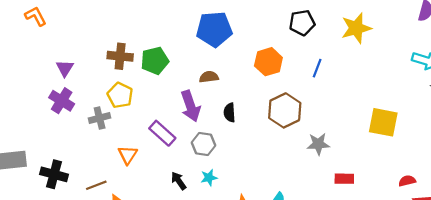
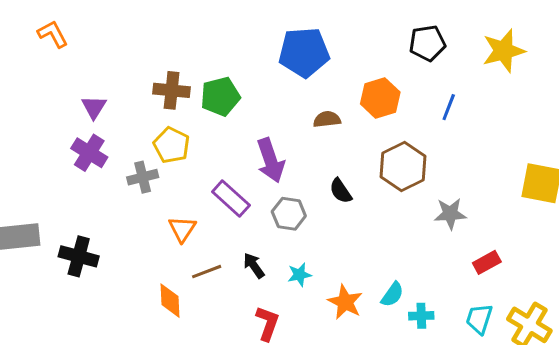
brown semicircle: (209, 77) -> (327, 119), moved
black semicircle: (229, 113) -> (341, 191), moved, turned -30
cyan star: (209, 178) -> (299, 275), moved
red rectangle: (344, 179) -> (487, 262), turned -30
brown line: (96, 185) -> (207, 272), moved

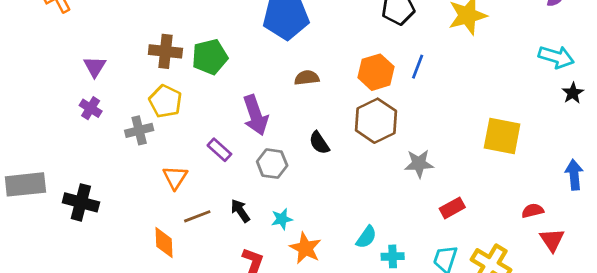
orange hexagon: (380, 98) -> (376, 72), moved
purple cross: (89, 153) -> (91, 108), size x0.7
purple rectangle: (231, 198) -> (219, 150), size x0.7
orange star: (345, 302) -> (305, 248), moved

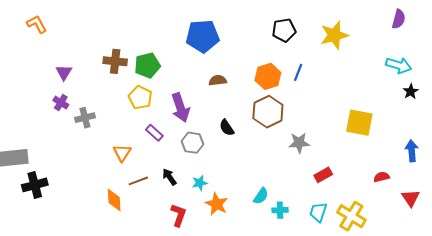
yellow pentagon: (165, 101) -> (140, 98), moved
gray cross: (139, 130) -> (85, 118), moved
black cross: (81, 202) -> (35, 185), moved, turned -30
red triangle: (552, 240) -> (411, 198), moved

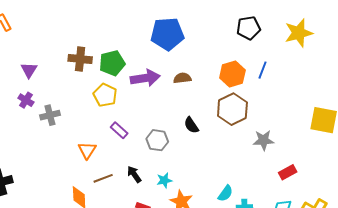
purple arrow: (180, 108) -> (145, 78), moved, turned -80

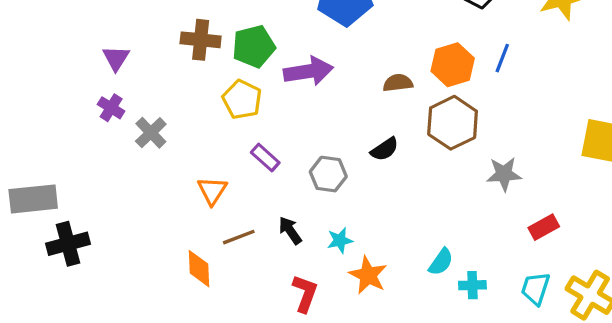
brown semicircle: (182, 78) -> (398, 83), moved
gray cross: (50, 115) -> (151, 133), turned -30
black semicircle: (191, 125) -> (385, 149), turned -90

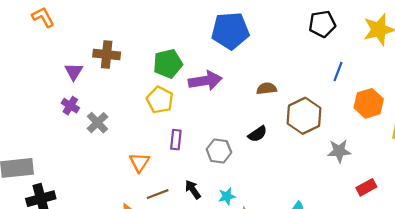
brown cross: (201, 40) -> (107, 55), moved
orange hexagon: (453, 65) -> (369, 103), moved
purple rectangle: (265, 158) -> (176, 140), turned 54

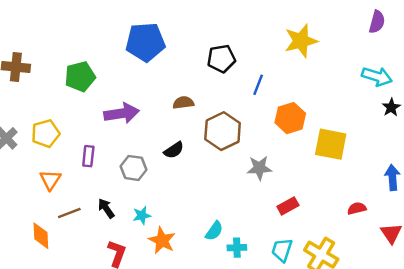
black pentagon: (322, 24) -> (221, 59), moved
purple arrow: (205, 81) -> (122, 113), moved
yellow pentagon: (160, 100) -> (46, 134), moved, turned 30

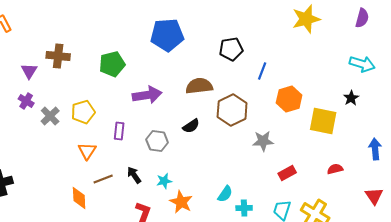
yellow star: (301, 41) -> (306, 19), moved
brown semicircle: (183, 103) -> (199, 86), size x1.5
black star: (391, 107) -> (351, 98), moved
red semicircle: (357, 208) -> (335, 169), moved

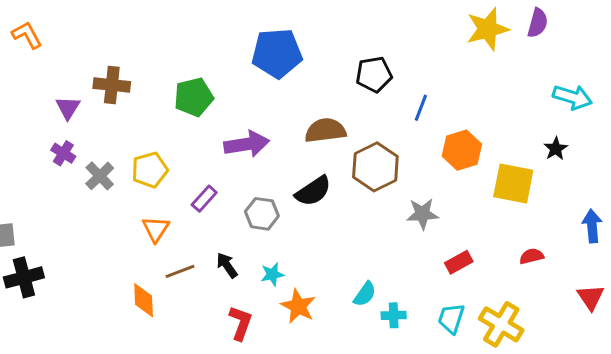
purple semicircle: (362, 18) -> (538, 23), moved
black semicircle: (191, 126) -> (313, 191), size x1.4
purple rectangle: (119, 131) -> (204, 199), turned 36

